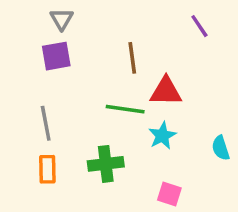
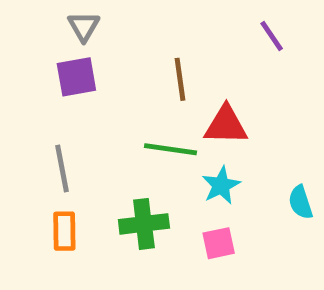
pink square: (169, 194) -> (219, 243), moved, turned -30

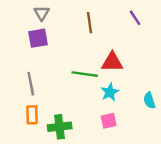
brown line: (180, 79) -> (89, 23), moved
green cross: (144, 224) -> (60, 127), moved

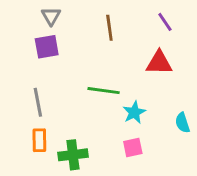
red triangle: (112, 62) -> (159, 63), moved

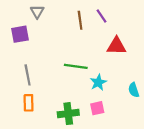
purple line: (165, 22) -> (101, 16), moved
purple square: (47, 47) -> (20, 34), moved
green cross: (73, 155) -> (68, 114), moved

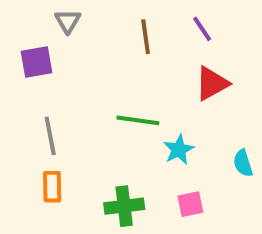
purple line: (101, 16) -> (202, 29), moved
red triangle: (116, 46) -> (212, 83), turned -30
pink square: (97, 108) -> (190, 204), moved

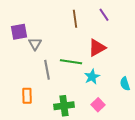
gray triangle: (68, 21) -> (35, 44), moved
red triangle: (212, 83) -> (97, 48), moved
gray line: (50, 136) -> (47, 70), moved
pink square: (190, 204) -> (98, 105), turned -32

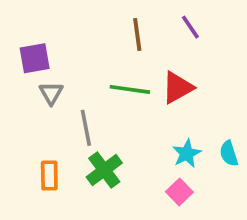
gray triangle: (35, 44) -> (51, 93), moved
green line: (71, 62) -> (130, 89), moved
cyan star: (92, 77) -> (187, 154), moved
green cross: (64, 106) -> (104, 170), moved, turned -30

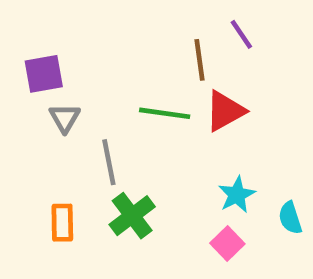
brown line: (137, 34) -> (200, 60), moved
cyan semicircle: (229, 154) -> (290, 218), moved

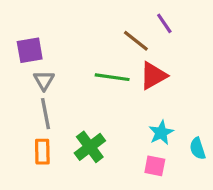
brown line: (200, 60) -> (136, 41), turned -44
gray line: (109, 162) -> (46, 114), moved
pink square: (227, 244) -> (155, 166), turned -35

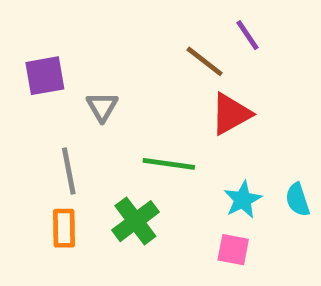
green line: (112, 77) -> (169, 164), moved
gray triangle: (44, 80) -> (102, 107), moved
cyan semicircle: (198, 148) -> (298, 200), moved

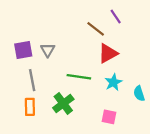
purple square: (45, 76) -> (23, 50), moved
cyan star: (243, 200) -> (113, 82), moved

